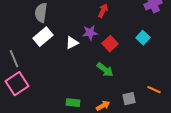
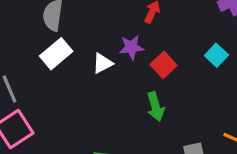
green arrow: (105, 70) -> (155, 107), turned 36

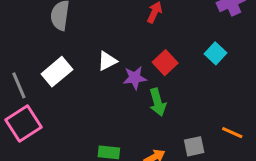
purple star: (131, 47) -> (135, 78), moved
white rectangle: (56, 54) -> (57, 72), moved

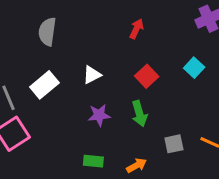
purple star: (135, 78) -> (99, 115), moved
gray square: (194, 146) -> (174, 144), moved

